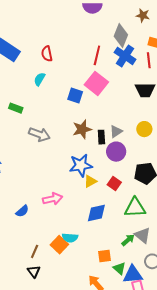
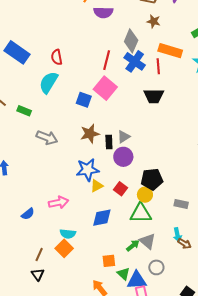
cyan semicircle: (40, 79) -> (49, 82), size x1.6
yellow circle: (144, 129) -> (145, 195), moved
cyan semicircle: (70, 238) -> (68, 234), moved

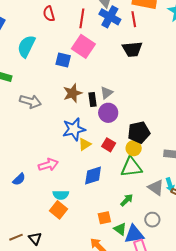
red semicircle: (57, 57) -> (49, 14), moved
gray triangle: (147, 241) -> (156, 188), moved
brown line: (39, 255) -> (16, 237), moved, turned 48

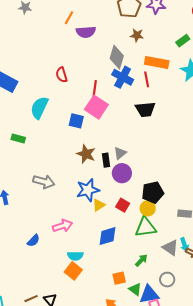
red line: (82, 18) -> (94, 90), moved
brown star: (73, 93) -> (86, 154), turned -30
gray arrow: (30, 101) -> (44, 182), moved

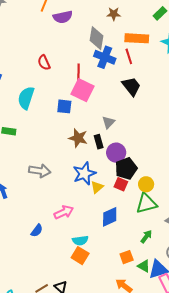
black trapezoid: (145, 109) -> (131, 86), turned -115
gray triangle: (120, 153) -> (108, 122), moved
black pentagon: (153, 192) -> (126, 169), moved

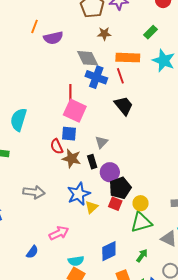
gray diamond: (96, 38) -> (88, 58), turned -35
red semicircle: (44, 63) -> (57, 146), moved
blue square: (64, 106) -> (69, 134), moved
blue diamond: (110, 217) -> (109, 251), moved

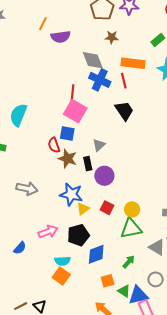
black pentagon: (120, 188) -> (78, 235), moved
blue star: (79, 194) -> (71, 194), turned 30

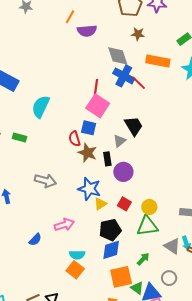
red line: (124, 81) -> (139, 83), moved, turned -35
black trapezoid: (124, 111) -> (134, 126), moved
black pentagon: (78, 235) -> (110, 230), moved
orange square: (108, 281) -> (121, 277), size x1.6

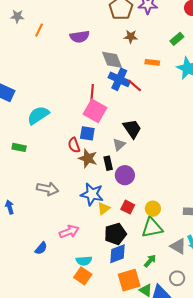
orange line: (70, 17) -> (39, 30), moved
orange rectangle: (158, 61) -> (152, 62), size x0.6
cyan semicircle: (41, 107) -> (38, 115), turned 35

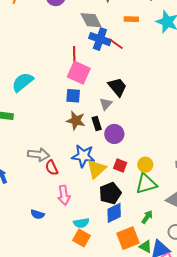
red semicircle: (74, 145) -> (52, 168), moved
yellow triangle: (104, 209) -> (96, 169), size x1.5
pink arrow: (69, 232) -> (64, 195), turned 108
blue semicircle: (41, 248) -> (37, 214), turned 72

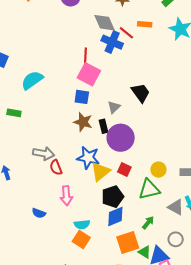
red line: (116, 44) -> (126, 33), moved
black trapezoid: (117, 87) -> (141, 93), moved
purple circle: (114, 134) -> (121, 138), size x1.4
yellow circle: (145, 165) -> (158, 170), moved

